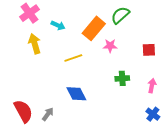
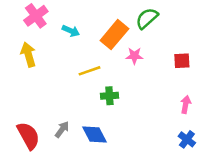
yellow arrow: (35, 44) -> (28, 55), moved
green cross: (122, 78) -> (109, 96), moved
blue diamond: (76, 94) -> (95, 134), moved
gray arrow: (48, 114) -> (62, 129), moved

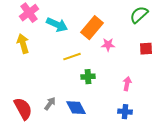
green semicircle: (147, 18) -> (139, 15), moved
cyan arrow: (71, 31) -> (57, 25), size x1.5
pink arrow: (186, 104) -> (127, 84), moved
blue cross: (187, 139) -> (125, 112), moved, turned -32

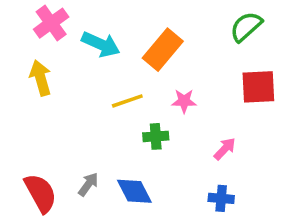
pink star: (108, 45) -> (184, 101), moved
red square: (146, 49) -> (258, 87), size x1.5
pink arrow: (127, 84) -> (225, 149), turned 32

